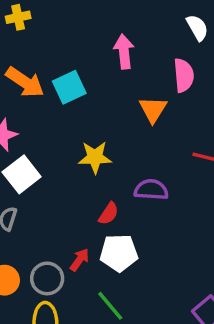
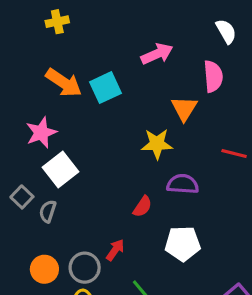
pink arrow: (124, 51) -> (157, 54), turned 72
yellow star: (95, 157) -> (157, 144), moved
white pentagon: (119, 253) -> (183, 244), moved

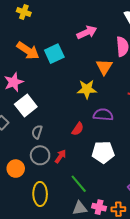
yellow cross: (57, 22) -> (24, 12), turned 32
gray semicircle: (48, 211) -> (37, 132), moved
gray circle: (85, 268) -> (40, 155), moved

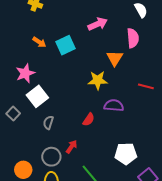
orange arrow: (28, 51) -> (39, 42), size x0.6
white pentagon: (103, 152) -> (126, 154), moved
gray circle: (40, 155) -> (51, 157), moved
orange circle: (16, 169) -> (23, 170), moved

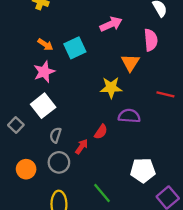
pink star: (25, 73) -> (44, 72), moved
red arrow: (71, 147) -> (82, 146), moved
gray circle: (51, 157) -> (59, 162), moved
orange circle: (23, 170) -> (26, 169), moved

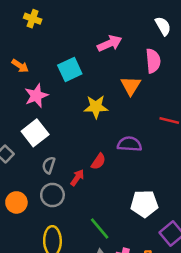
orange arrow: (45, 45) -> (20, 66), moved
yellow star: (111, 88) -> (96, 107), moved

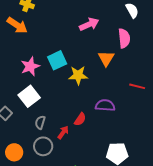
orange arrow: (20, 66) -> (17, 25), moved, size x1.5
cyan square: (70, 70) -> (57, 60), moved

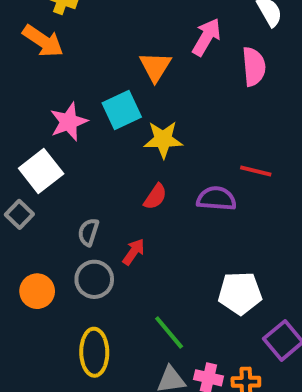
pink arrow: (89, 24) -> (207, 37), moved, turned -36
orange triangle: (106, 58) -> (155, 67), moved
red line: (137, 86) -> (256, 171), moved
white square: (29, 96) -> (41, 171), moved
red semicircle: (80, 119) -> (155, 197), moved

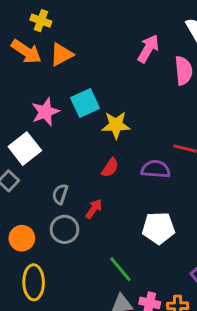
orange triangle: (155, 67) -> (62, 54), moved, turned 30
white pentagon: (240, 293) -> (159, 228), moved
yellow ellipse: (94, 352) -> (34, 282), moved

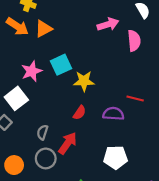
pink arrow: (148, 49) -> (108, 24), turned 42
red arrow: (94, 209) -> (68, 143), size x1.5

